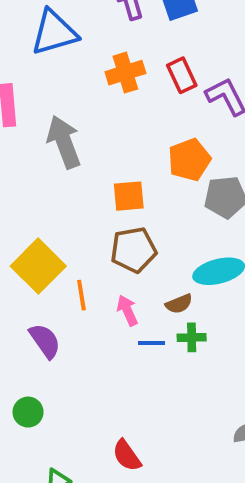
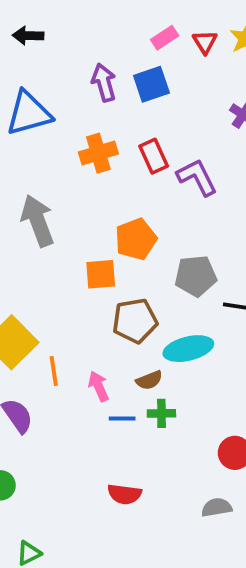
orange pentagon: (189, 160) -> (136, 239), moved
brown pentagon: (134, 250) -> (135, 321), moved
red semicircle: (127, 455) -> (124, 494), moved, turned -48

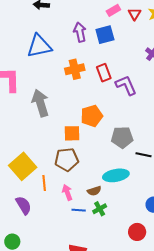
brown pentagon: (135, 321) -> (67, 159), moved
green cross: (161, 413) -> (100, 209), turned -32

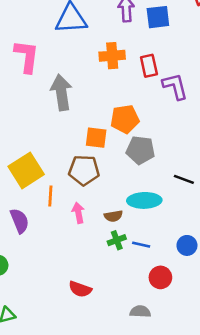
gray pentagon: (122, 137) -> (140, 150), moved
blue line: (79, 210) -> (141, 245), moved

